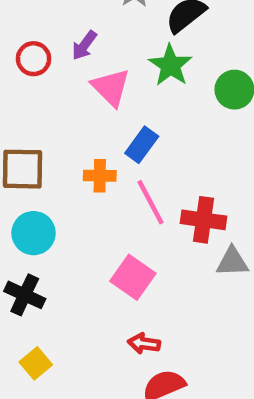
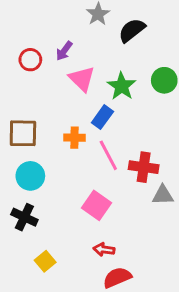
green star: (170, 65) -> (122, 86), moved
yellow square: (36, 363) -> (45, 261), moved

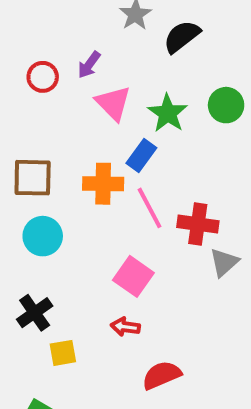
orange cross: (74, 138) -> (103, 184), size x1.4
gray triangle: (163, 195) -> (224, 262), turned -40
black cross: (24, 217) -> (35, 313), moved, turned 30
red arrow: (104, 249) -> (125, 327), moved
yellow square: (45, 261) -> (63, 353), turned 30

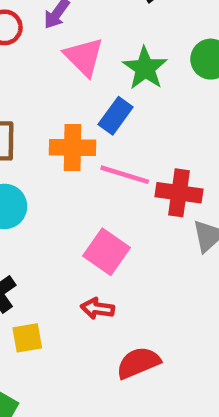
pink line: (149, 208) -> (125, 175), turned -45

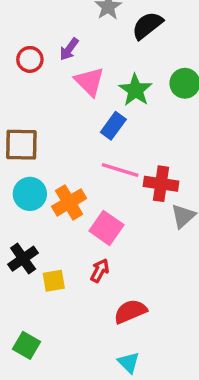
orange cross: (73, 147) -> (69, 202), moved, turned -32
red arrow: (97, 308) -> (100, 271), turned 110
yellow square: (27, 338) -> (54, 281), moved

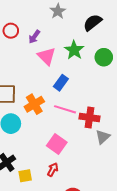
black semicircle: (147, 25) -> (93, 22), moved
red circle: (30, 59) -> (11, 31), moved
green star: (135, 90) -> (74, 50), moved
orange cross: (69, 202) -> (34, 104), moved

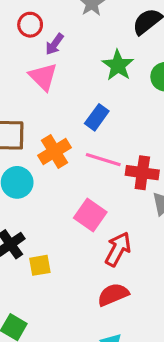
red circle: (11, 31) -> (30, 25), moved
pink triangle: (47, 56) -> (43, 77), moved
red arrow: (53, 170) -> (118, 249), moved, size x1.5

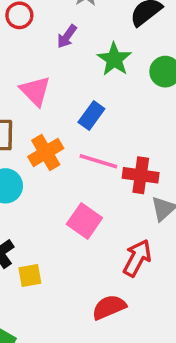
purple arrow: (55, 44) -> (67, 36), moved
pink triangle: (43, 77) -> (35, 91), moved
red arrow: (118, 249) -> (137, 258), moved

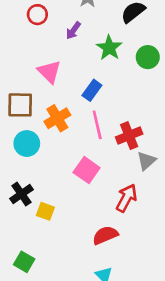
pink line: (98, 161) -> (97, 125), turned 60
red cross: (141, 175) -> (129, 136), turned -30
yellow square: (30, 275) -> (45, 211), turned 30

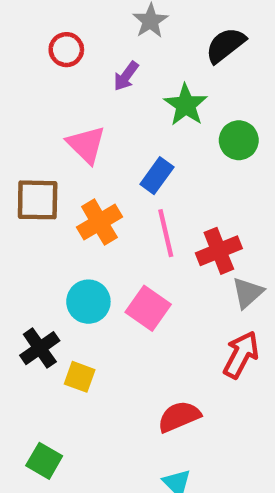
green circle: (148, 57) -> (239, 140), moved
cyan circle: (27, 144) -> (88, 302), moved
red arrow: (126, 198) -> (241, 355), moved

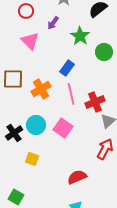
pink triangle: (86, 145) -> (30, 41), moved
black cross: (40, 348) -> (14, 133), moved

